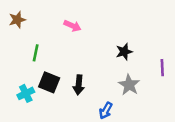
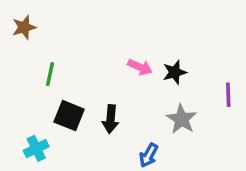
pink arrow: (73, 26) -> (140, 67), moved
cyan cross: (26, 93) -> (36, 148), moved

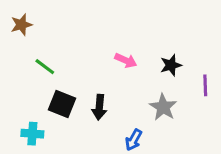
black star: (175, 72) -> (171, 65), moved
green line: (50, 74) -> (45, 67), turned -65
cyan cross: (36, 148) -> (32, 134), turned 30

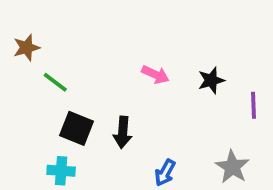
brown star: (21, 25) -> (26, 48), moved
gray star: (163, 107) -> (232, 167), moved
cyan cross: (32, 134) -> (61, 171), moved

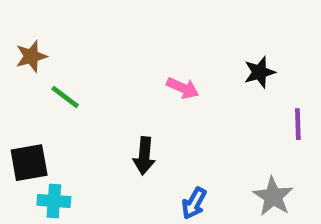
black star: (211, 80) -> (259, 72), moved
black square: (76, 128) -> (29, 163), moved, turned -32
cyan cross: (61, 171) -> (54, 201), moved

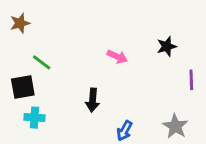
brown star: (31, 56) -> (20, 23), moved
black square: (29, 163) -> (23, 87), moved
cyan cross: (54, 201) -> (34, 118), moved

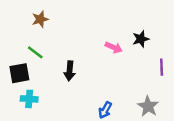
brown star: (20, 23) -> (40, 19), moved
pink arrow: (117, 57) -> (114, 47), moved
black arrow: (93, 100) -> (70, 71), moved

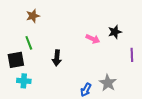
green line: (35, 52) -> (29, 43), turned 32
gray star: (148, 106) -> (108, 83), moved

